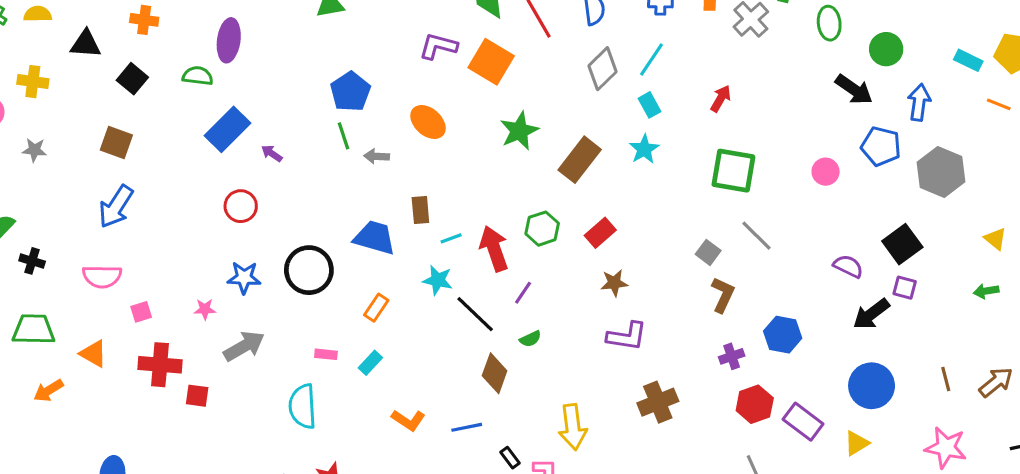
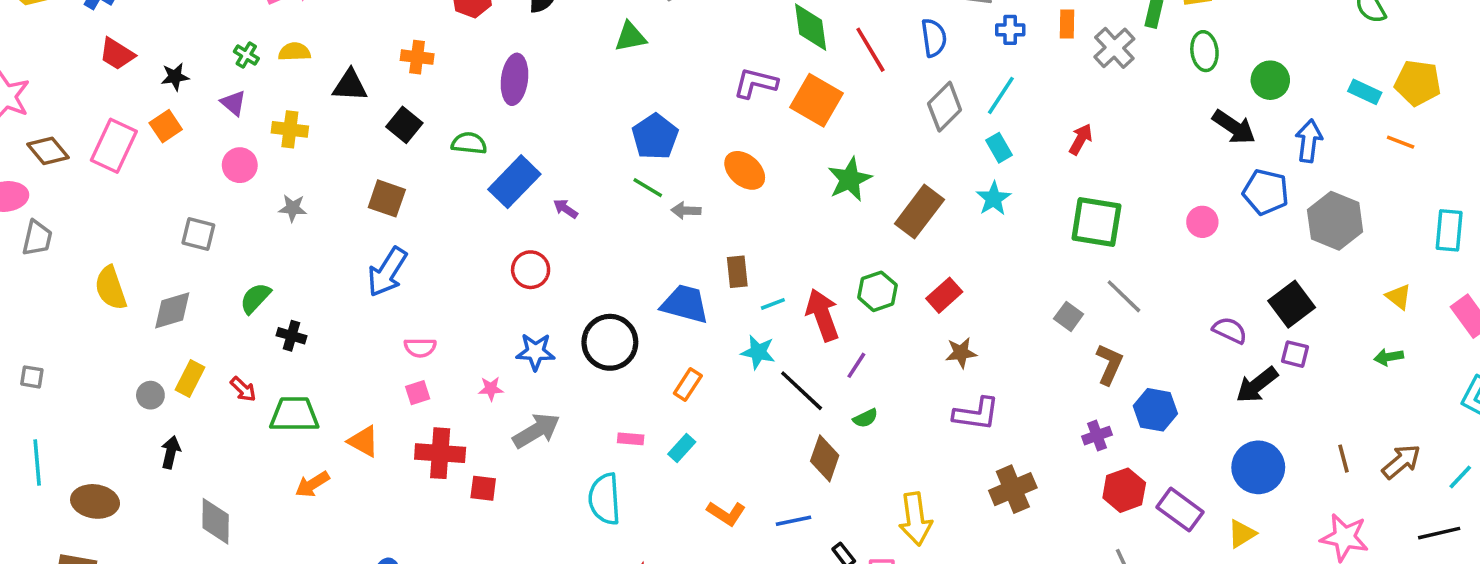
green semicircle: (198, 76) -> (469, 143), moved
green line: (343, 136) -> (648, 188), turned -40
pink semicircle: (102, 276) -> (420, 348), moved, size x0.7
brown L-shape: (723, 295) -> (1109, 364), moved

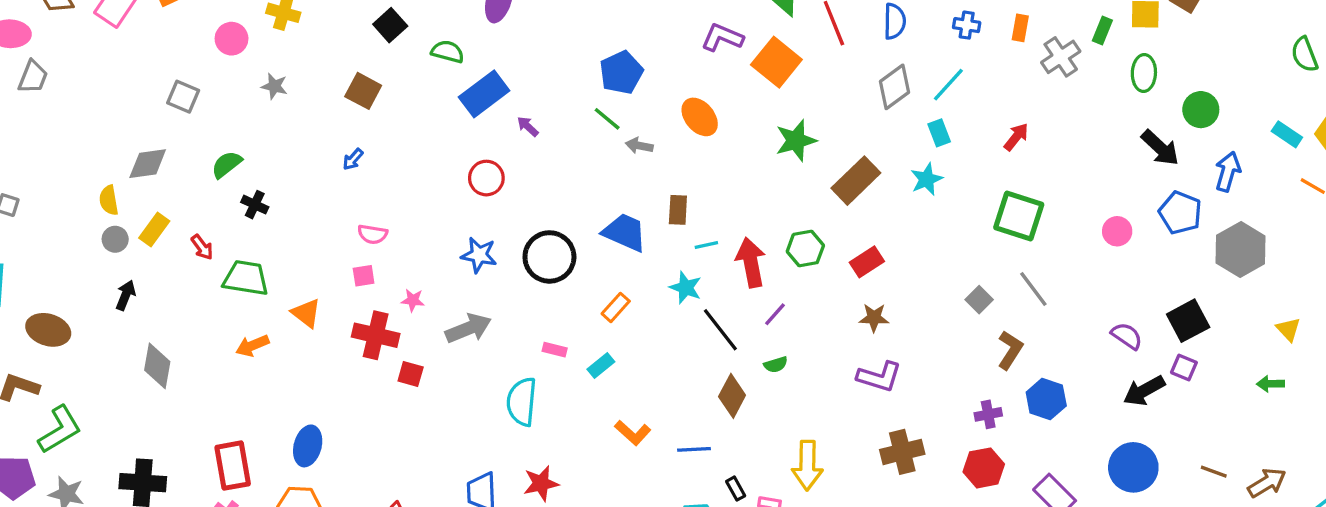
blue arrow: (387, 272) -> (353, 159), size x0.5
yellow semicircle: (111, 288) -> (109, 200), moved, size x0.7
pink star: (491, 389) -> (413, 300), moved
brown line: (1343, 459) -> (1214, 472), turned -64
red hexagon: (1124, 490) -> (984, 468), moved

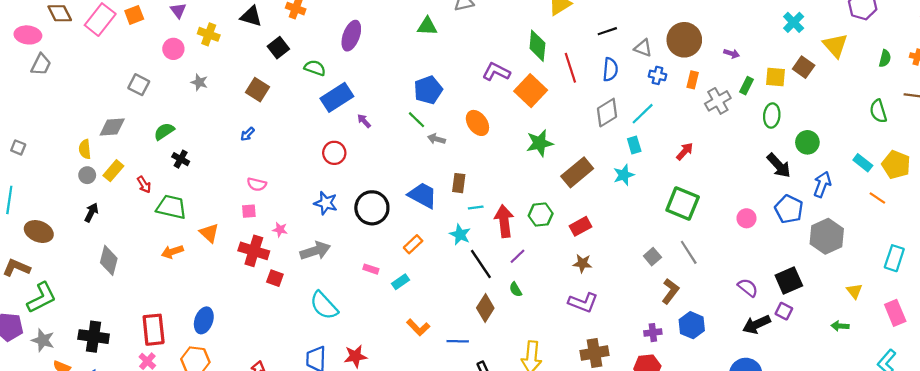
green semicircle: (776, 365) -> (516, 290), turned 72
cyan semicircle: (522, 402) -> (324, 305), moved, turned -52

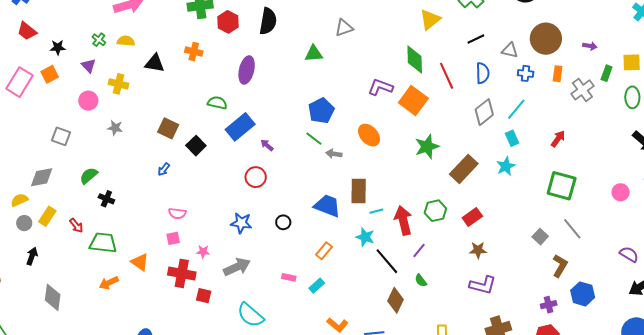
black square: (278, 48) -> (196, 146), moved
yellow semicircle: (85, 149) -> (19, 200), turned 78
red circle: (334, 153) -> (256, 177), moved
brown rectangle: (459, 183) -> (359, 191), size x1.4
black circle: (372, 208) -> (283, 222), size x0.5

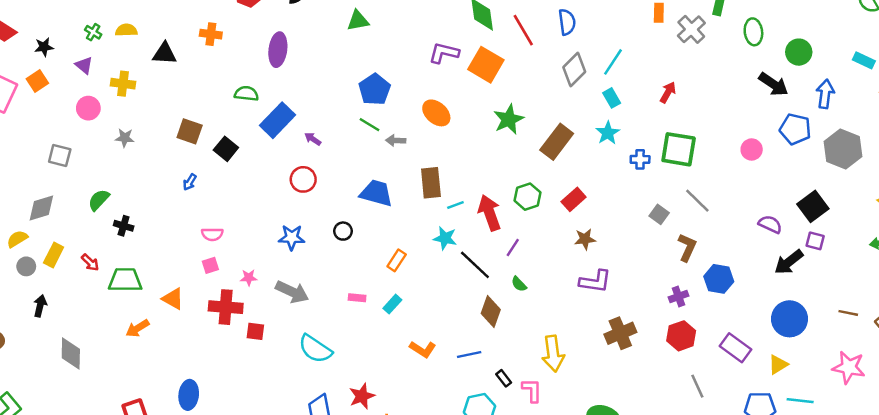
blue cross: (526, 73) -> (640, 159), moved
blue trapezoid: (327, 206) -> (376, 193), moved
gray arrow: (237, 267) -> (292, 292), turned 56

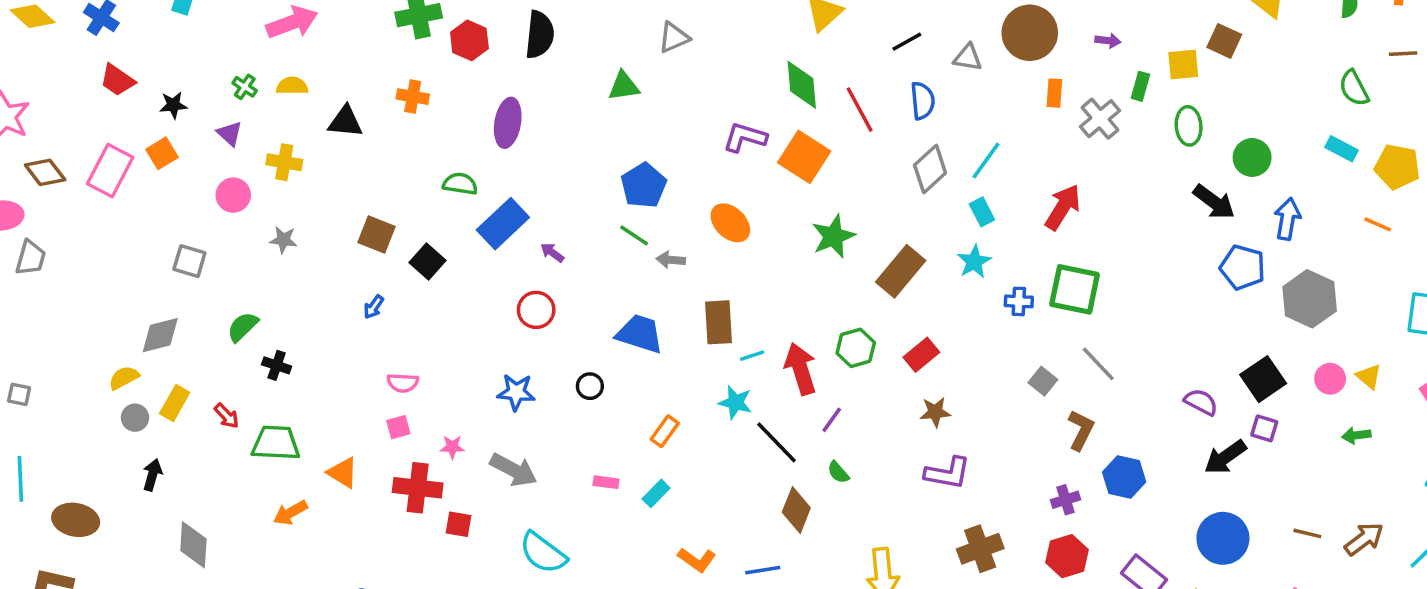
cyan rectangle: (864, 60) -> (1342, 149), moved
red arrow: (668, 92) -> (1063, 207), size x1.5
pink circle: (752, 149) -> (1330, 379), moved

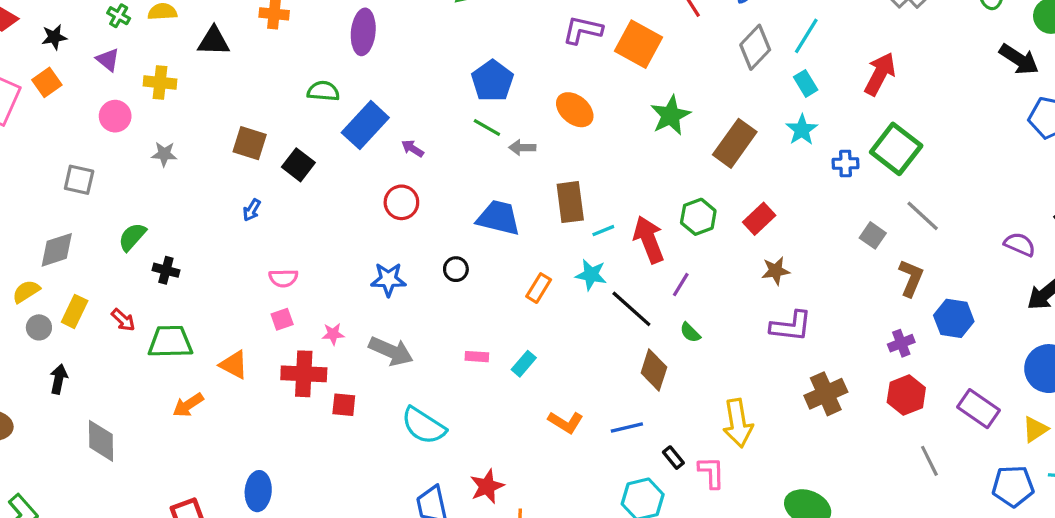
green square: (1075, 289) -> (896, 149), turned 30
orange rectangle: (665, 431) -> (539, 288), moved

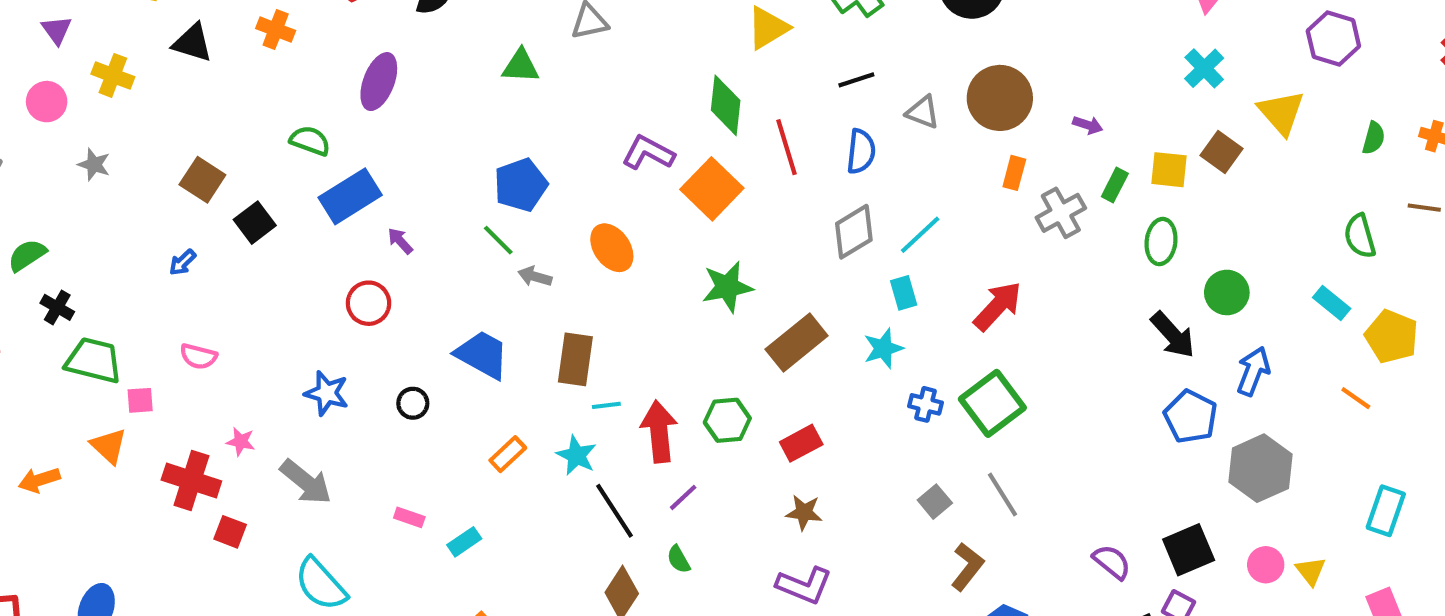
pink square: (282, 319) -> (140, 400), moved
green trapezoid: (170, 342) -> (94, 360), moved

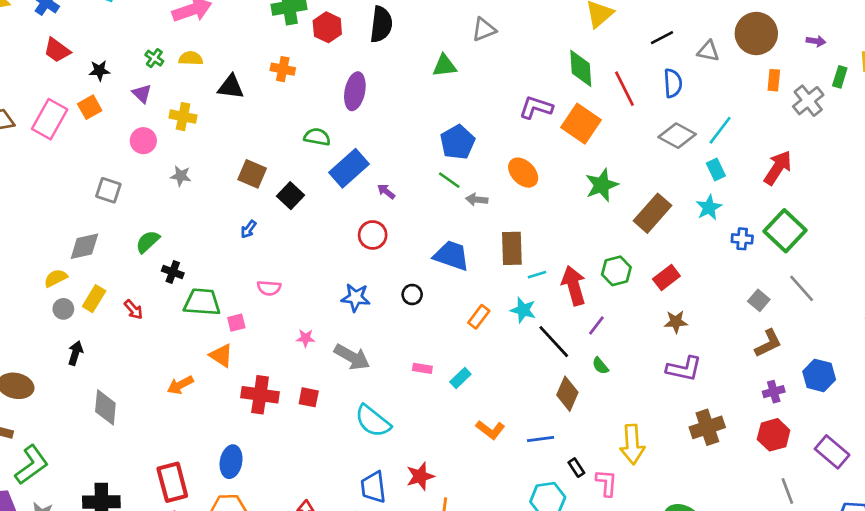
gray diamond: (854, 232) -> (677, 136), turned 69
red cross: (191, 480) -> (260, 395), moved
brown L-shape: (967, 567) -> (768, 343), moved, turned 36

